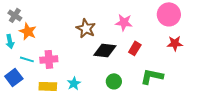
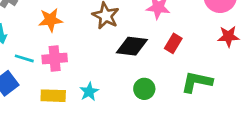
orange star: (28, 31) -> (50, 20), moved, turned -30

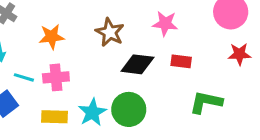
red rectangle: (173, 43) -> (181, 61), turned 66
green circle: (144, 89) -> (129, 109), moved, size x1.5
cyan star: (89, 92) -> (92, 112), size x1.4

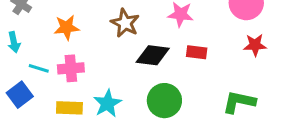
green L-shape: (206, 102) -> (239, 102), moved
green circle: (129, 109) -> (164, 101), moved

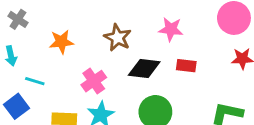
pink cross: (71, 68) -> (94, 81), moved, turned -30

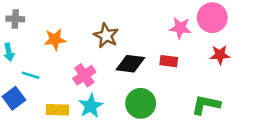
gray cross: (18, 19) -> (15, 19), turned -30
pink star: (171, 29) -> (180, 28), moved

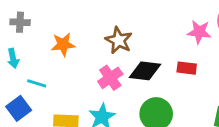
pink cross: (84, 75) -> (110, 78), moved

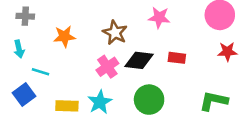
pink star: (199, 32) -> (159, 17), moved

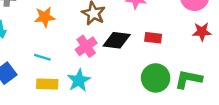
cyan line: (40, 72) -> (42, 57), moved
green circle: (149, 100) -> (156, 78), moved

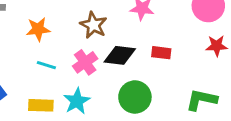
cyan line: (42, 57) -> (46, 65), moved
green circle: (156, 78) -> (135, 97), moved

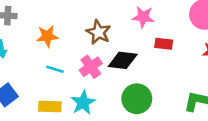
red rectangle: (161, 53) -> (164, 44), moved

